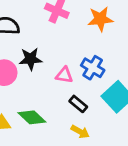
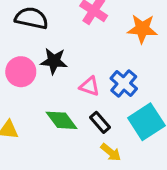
green diamond: (32, 117) -> (61, 120), moved
yellow arrow: (80, 132) -> (111, 152), moved

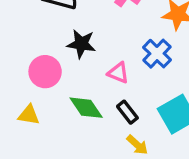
pink circle: (21, 72) -> (45, 72), moved
blue cross: (124, 83) -> (157, 54), moved

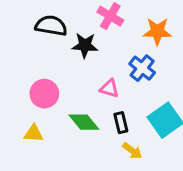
black star: (81, 44) -> (85, 45), moved
black rectangle: (127, 112) -> (121, 123), turned 30

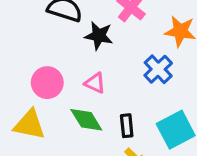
pink triangle: (109, 88) -> (95, 83), moved
yellow triangle: (34, 133) -> (29, 125), size x1.5

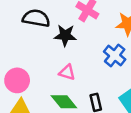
pink circle: (47, 83) -> (17, 80), moved

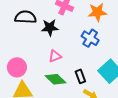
pink triangle: (67, 72) -> (55, 56), turned -32

